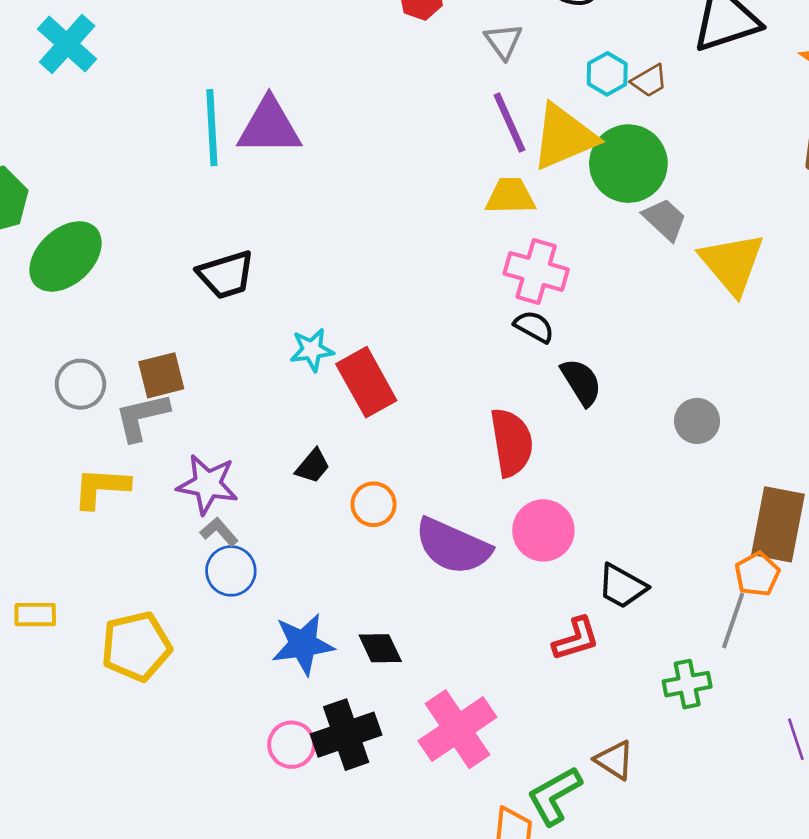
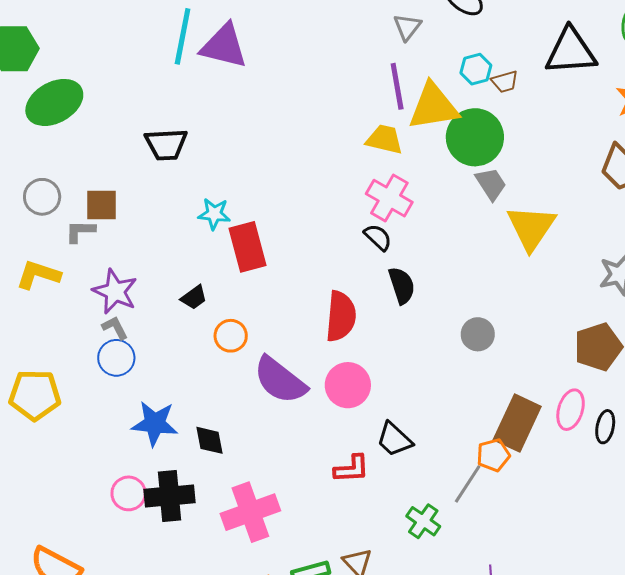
gray L-shape: (142, 417) -> (80, 231), size x0.7
green cross: (687, 684) -> (423, 521), turned 32

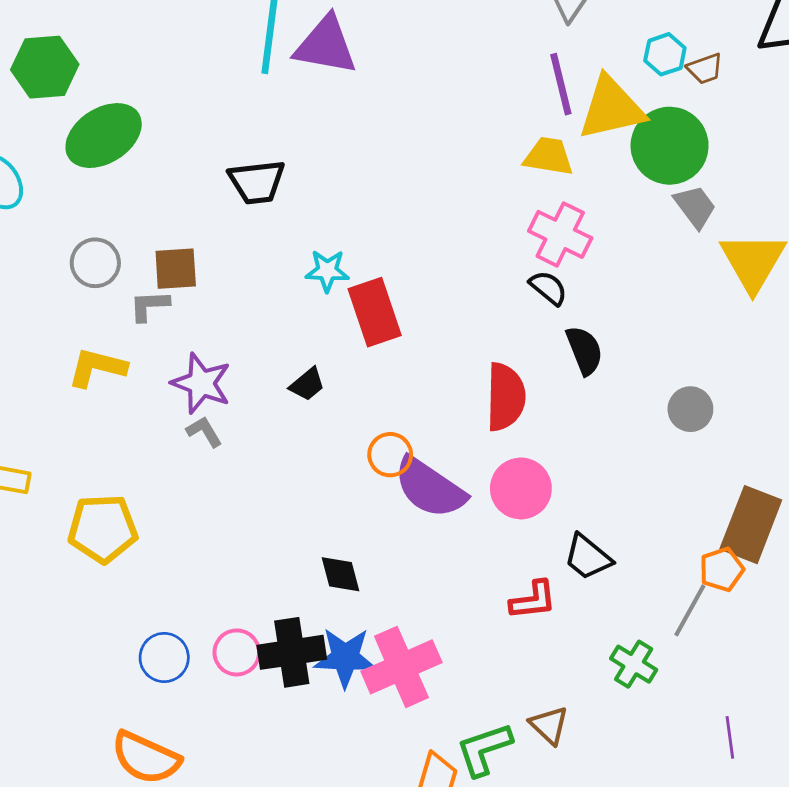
orange circle: (231, 336) -> (390, 455), moved
blue circle: (116, 358) -> (164, 657), moved
blue star: (155, 423) -> (345, 658), moved

